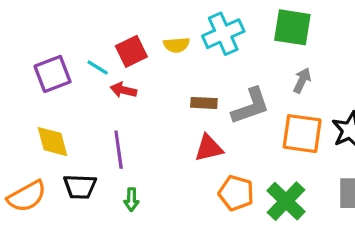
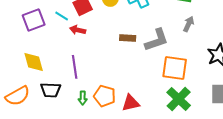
orange square: (302, 134) -> (175, 68), moved
red triangle: (209, 148) -> (131, 103), moved
orange pentagon: (236, 193) -> (105, 96), moved

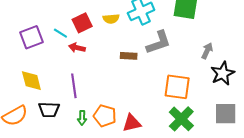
gray arrow: (189, 24) -> (207, 51), moved
gray L-shape: (157, 40) -> (159, 42), moved

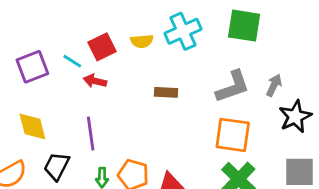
gray L-shape: (159, 42) -> (233, 87), moved
black trapezoid: (49, 110) -> (57, 166), turned 115

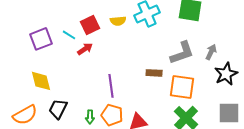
red arrow: (95, 81) -> (85, 49), turned 133
brown rectangle: (166, 92) -> (154, 73), moved
purple line: (91, 134) -> (111, 86), moved

